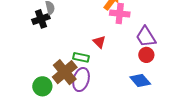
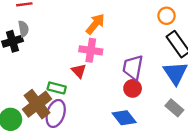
pink cross: (120, 14) -> (91, 50), moved
purple trapezoid: (146, 37) -> (133, 67), turned 40

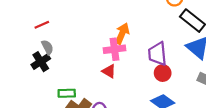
orange arrow: (95, 24) -> (122, 34), moved
green rectangle: (57, 88) -> (67, 93), moved

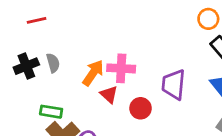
orange arrow: (122, 34) -> (93, 73), moved
gray semicircle: (47, 47) -> (53, 63), moved
red circle: (163, 73) -> (141, 108), moved

